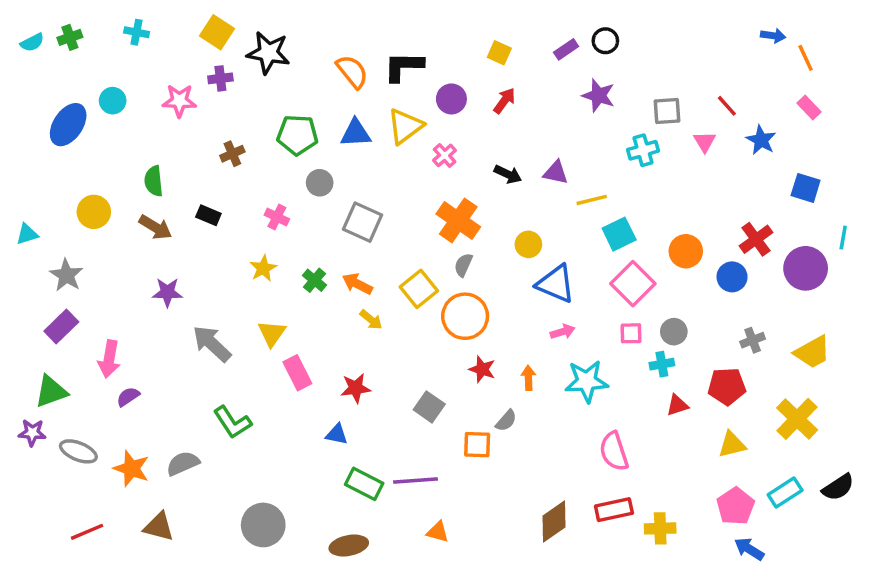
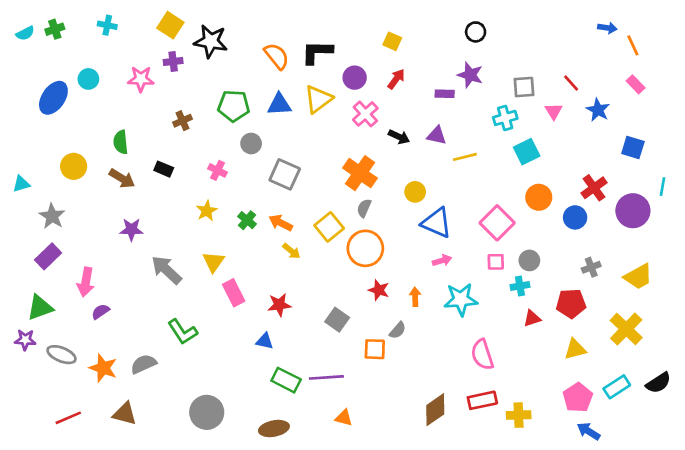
purple rectangle: (566, 49) -> (445, 94), moved, turned 36
pink cross: (445, 155) -> (365, 114), moved, size x1.4
cyan square: (619, 234) -> (527, 152), moved

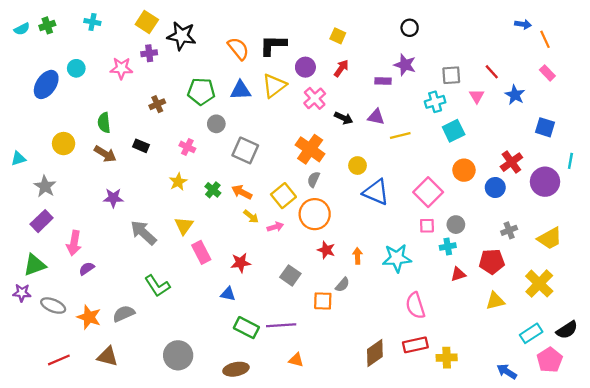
pink arrow: (442, 260) -> (275, 227), moved
pink pentagon: (578, 398) -> (550, 360), moved

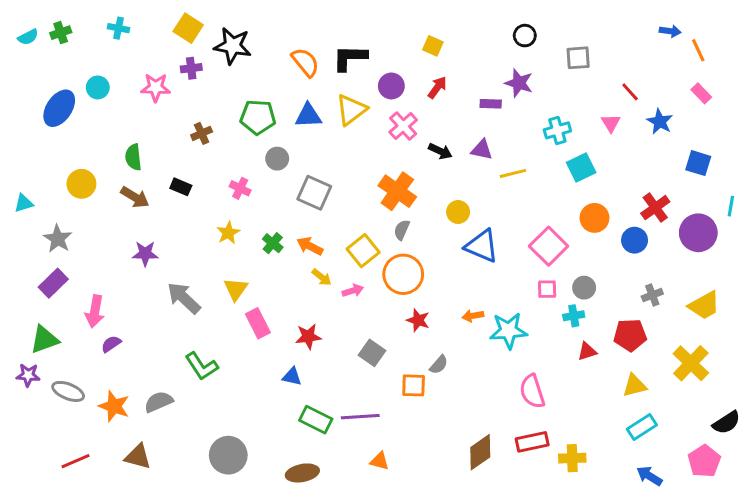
gray square: (451, 75) -> (578, 58), moved
orange arrow: (357, 256) -> (473, 316), moved, turned -98
cyan rectangle: (531, 333) -> (642, 427), moved

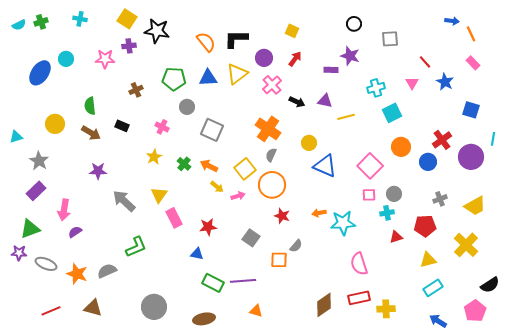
green L-shape: (202, 366) -> (136, 247), turned -80

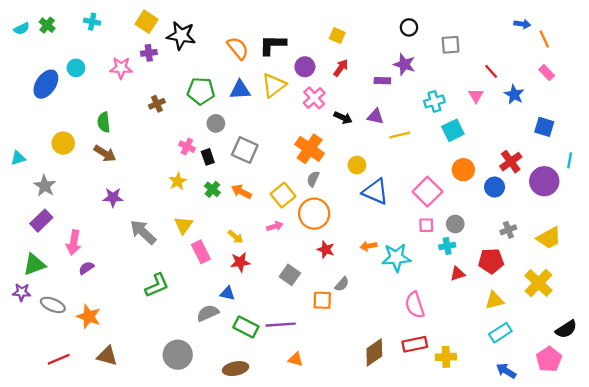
green cross: (41, 22) -> (47, 25), turned -32
black rectangle: (122, 126) -> (208, 157), moved, turned 48
yellow arrow: (217, 187) -> (236, 237), moved
gray semicircle: (107, 271) -> (208, 313), moved

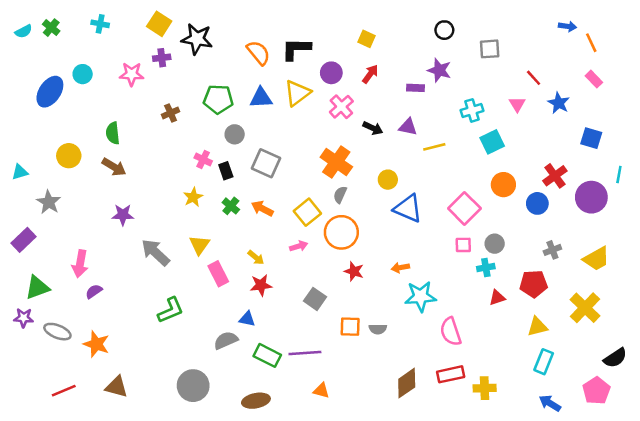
purple rectangle: (41, 221) -> (24, 240), moved
cyan star: (396, 258) -> (420, 296), moved
gray semicircle: (342, 284) -> (378, 329), moved, turned 49
cyan rectangle: (500, 333) -> (544, 362), turned -35

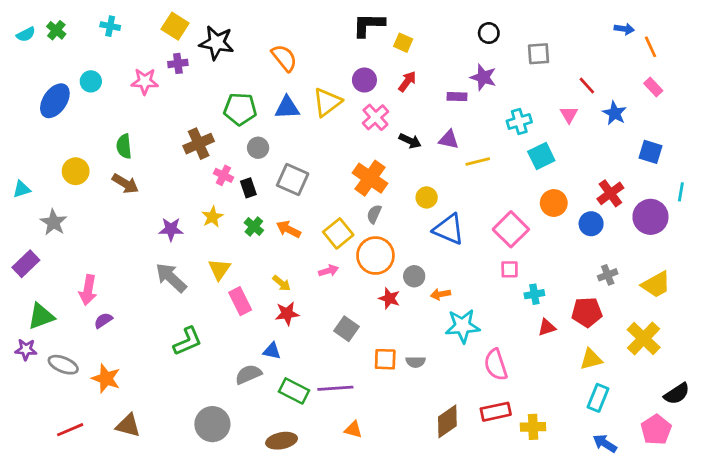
black L-shape: (296, 49) -> (369, 25), moved
brown cross: (171, 113) -> (199, 144), moved, size x1.5
purple star: (123, 215) -> (171, 229), moved
gray circle: (495, 244) -> (414, 276), moved

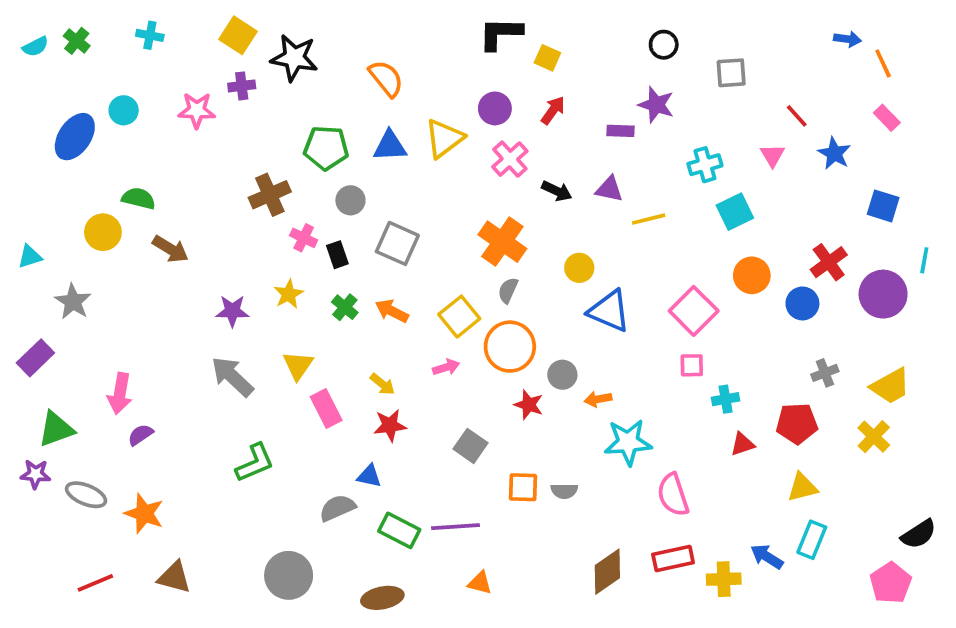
green semicircle: (124, 146) -> (139, 198), moved, turned 110
yellow cross: (644, 338) -> (874, 437), moved, size x0.7
blue arrow: (605, 443) -> (767, 557), moved

